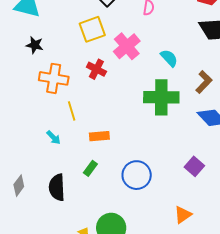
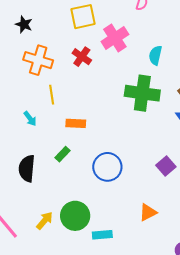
cyan semicircle: (169, 58) -> (155, 55), turned -132

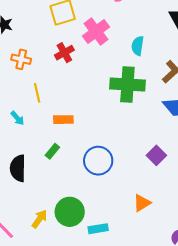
red cross: (82, 57) -> (64, 53), turned 30
orange cross: (38, 60) -> (21, 59), size x0.7

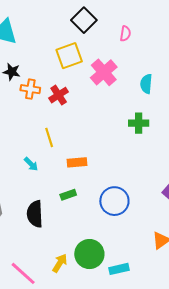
red cross: (64, 53) -> (59, 95), moved
orange cross: (21, 59) -> (30, 89), moved
green cross: (127, 84) -> (139, 123), size x0.6
green rectangle: (52, 151) -> (68, 195), turned 35

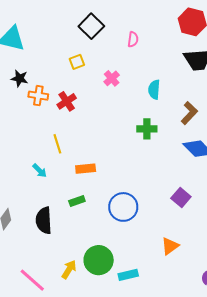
yellow square: (69, 56) -> (77, 62), size x0.6
pink cross: (104, 72) -> (112, 78), size x0.6

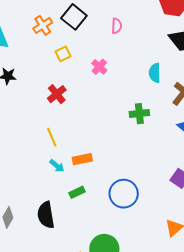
cyan semicircle: (154, 90) -> (155, 73), moved
orange cross: (38, 96) -> (43, 25), moved, turned -36
cyan arrow: (40, 171) -> (57, 166), moved

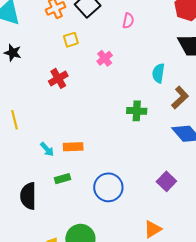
yellow line: (52, 137) -> (15, 120), moved

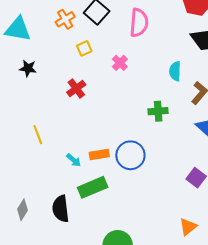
pink semicircle: (128, 21) -> (139, 23), size x1.8
green rectangle: (63, 179) -> (93, 187), size x1.8
blue circle: (108, 187) -> (130, 155), moved

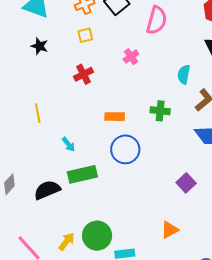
yellow square: (84, 48) -> (85, 35), moved
orange rectangle: (99, 154) -> (115, 117), moved
black semicircle: (61, 209) -> (47, 190), turned 64

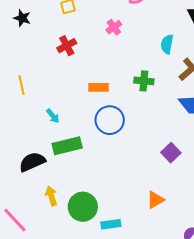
yellow arrow: (67, 241) -> (51, 196), moved, turned -54

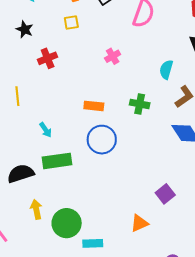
pink cross: (114, 27) -> (113, 56), moved
red cross: (67, 46) -> (48, 58), moved
purple square: (171, 153) -> (165, 194), moved

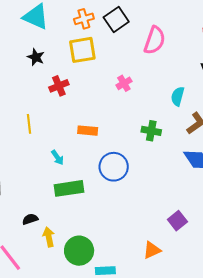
yellow square: (71, 23) -> (82, 50), size x1.8
orange rectangle: (94, 106) -> (88, 131), moved
black semicircle: (21, 174) -> (30, 219), moved, size x0.6

